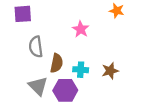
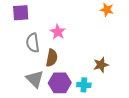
pink star: (81, 29) -> (58, 32), moved
cyan cross: (81, 70) -> (84, 85), moved

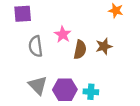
brown semicircle: (52, 58) -> (80, 50), moved
brown star: (101, 65) -> (104, 46), moved

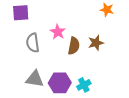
gray triangle: (38, 85) -> (35, 79), turned -36
cyan cross: (91, 92) -> (84, 85), turned -32

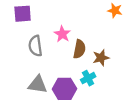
brown star: (96, 43) -> (101, 58), moved
cyan cross: (84, 85) -> (88, 78), moved

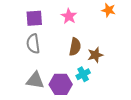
purple square: (23, 14) -> (34, 18), moved
pink star: (62, 34) -> (69, 16), moved

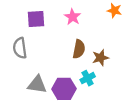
gray semicircle: (33, 44) -> (20, 48), moved

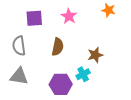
brown semicircle: (79, 49) -> (58, 47), moved
gray triangle: (37, 85) -> (19, 76), moved

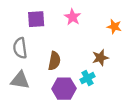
orange star: (108, 10) -> (114, 27), moved
brown semicircle: (58, 47) -> (54, 61), moved

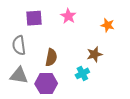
purple hexagon: (64, 89) -> (46, 84), moved

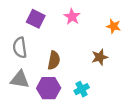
purple square: (34, 18) -> (36, 19), turned 30
cyan cross: (82, 73) -> (82, 89), moved

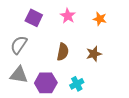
orange star: (114, 26) -> (100, 19), moved
gray semicircle: (20, 48) -> (19, 45), turned 42
brown semicircle: (54, 60) -> (63, 52), moved

